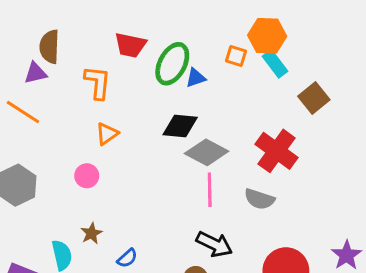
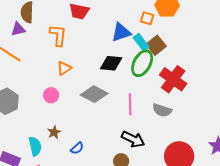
green ellipse: (172, 64) -> (142, 63), moved
cyan rectangle: (275, 64) -> (141, 42), moved
blue triangle: (196, 78) -> (121, 32), size x1.5
brown square: (314, 98) -> (156, 45), moved
gray diamond: (207, 152) -> (94, 94), moved

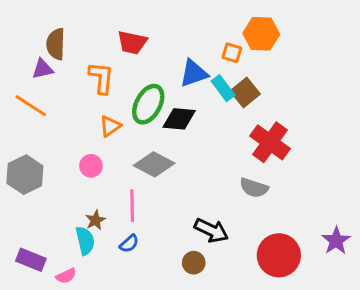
green ellipse: (142, 63) -> (148, 104), moved
pink line: (130, 104) -> (132, 205), moved
cyan semicircle: (35, 146) -> (85, 241), moved

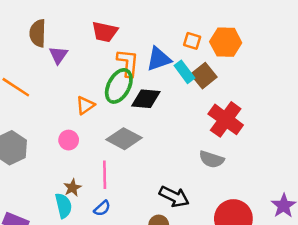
orange hexagon: (261, 34) -> (226, 42), moved
purple triangle: (43, 69) -> (58, 55), moved, turned -42
orange L-shape: (101, 78) -> (128, 63), moved

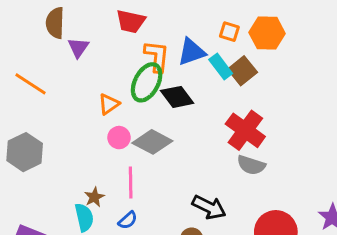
black diamond: (146, 99) -> (177, 97), turned 48
red cross: (226, 119) -> (245, 130), moved
pink circle: (69, 140) -> (119, 138), moved

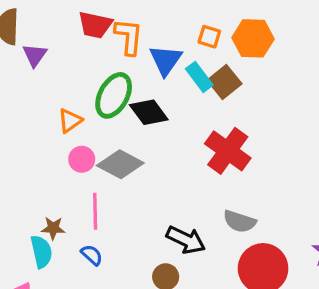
blue triangle: (192, 52) -> (166, 60), turned -36
orange L-shape: (157, 56) -> (129, 37), moved
gray semicircle: (251, 165) -> (240, 221), moved
brown star: (94, 197) -> (53, 228), turned 30
blue semicircle: (128, 220) -> (92, 255), turned -96

